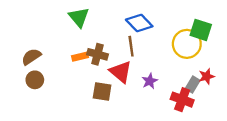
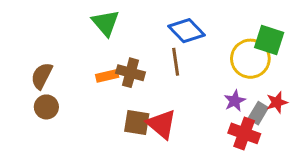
brown semicircle: (31, 57) -> (42, 76), turned -30
red triangle: (121, 72) -> (162, 124), moved
purple star: (150, 81) -> (235, 101), moved

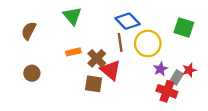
yellow circle: (250, 59) -> (148, 43), moved
brown cross: (130, 73) -> (97, 58), moved, turned 30
brown semicircle: (42, 76) -> (29, 31), moved
red triangle: (162, 124) -> (111, 70), moved

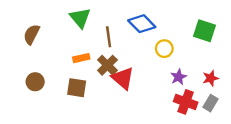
brown line: (120, 42) -> (109, 37), moved
yellow circle: (148, 43) -> (164, 49), size x0.6
gray rectangle: (176, 77) -> (210, 103), moved
brown square: (94, 84) -> (77, 88), moved

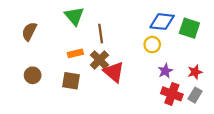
blue diamond: (142, 24) -> (162, 22), moved, turned -40

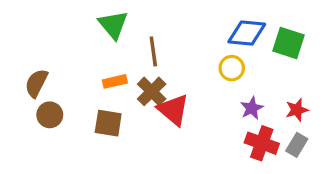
brown semicircle: (29, 31) -> (36, 83), moved

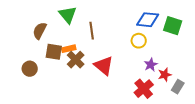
brown semicircle: (36, 83) -> (40, 31), moved
brown cross: (152, 91) -> (76, 60), moved
red star: (297, 110) -> (165, 75), moved
brown square: (108, 123) -> (54, 52), moved
red cross: (262, 143) -> (144, 89), moved, turned 30

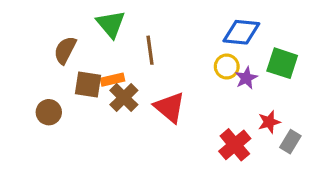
green square: (173, 26) -> (282, 63), moved
purple star: (151, 65) -> (246, 78), moved

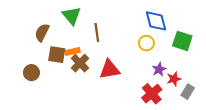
blue diamond: (241, 32) -> (156, 21), turned 70
purple star: (246, 78) -> (159, 69), moved
red triangle: (170, 107) -> (110, 69), turned -50

